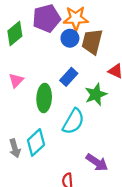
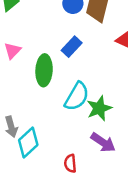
green star: (96, 94) -> (99, 108), moved
cyan diamond: (36, 142) -> (28, 142), moved

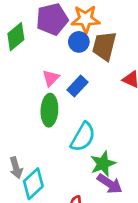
pink triangle: (13, 51) -> (51, 78), moved
green star: (99, 108) -> (103, 164), moved

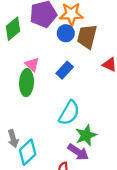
pink triangle: (51, 78) -> (32, 65), moved, turned -32
green ellipse: (49, 110) -> (27, 83), moved
purple arrow: (110, 184) -> (78, 152), moved

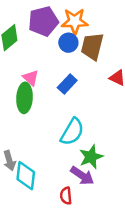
cyan diamond: (28, 152) -> (26, 176), turned -40

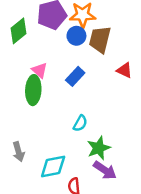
cyan semicircle: (72, 132) -> (80, 123), size x0.6
cyan diamond: (26, 176) -> (53, 167), moved, turned 72
purple arrow: (82, 176) -> (105, 170), moved

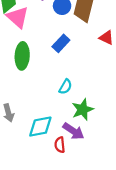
pink triangle: (39, 70) -> (18, 17), moved, size x1.5
purple arrow: (105, 170) -> (73, 131), moved

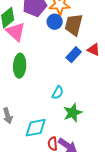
blue rectangle: (61, 43) -> (74, 55), moved
purple arrow: (73, 131) -> (68, 146), moved

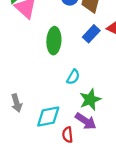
green ellipse: (20, 66) -> (54, 41), moved
purple arrow: (68, 146) -> (86, 121), moved

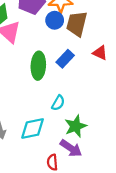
blue rectangle: (91, 34) -> (65, 59), moved
cyan diamond: (48, 117) -> (33, 128), moved

